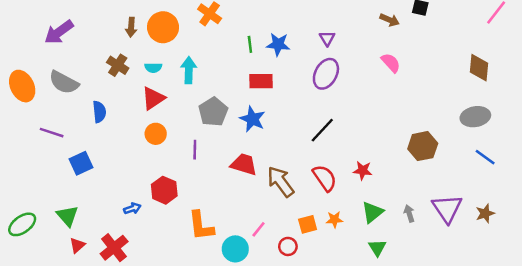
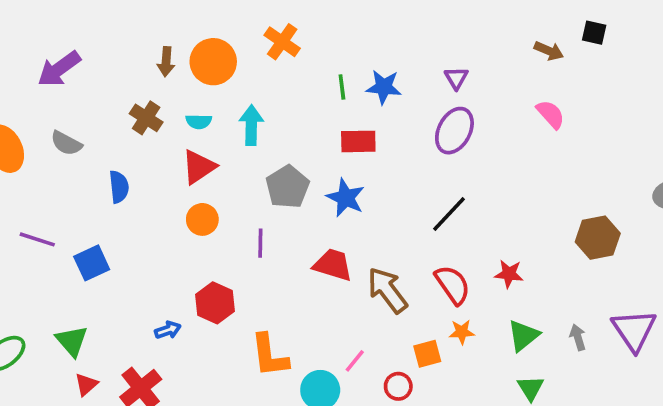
gray semicircle: (64, 82) -> (66, 143), size x0.7
purple line: (52, 133) -> (37, 239), moved
orange star: (334, 220) -> (462, 332), moved

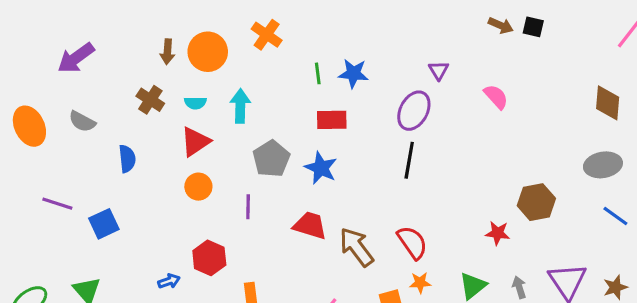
brown arrow: (549, 51) -> (501, 25), moved
purple triangle: (456, 78) -> (439, 70), moved
black line: (449, 214) -> (409, 160), moved, turned -33
red star: (509, 274) -> (498, 233), moved

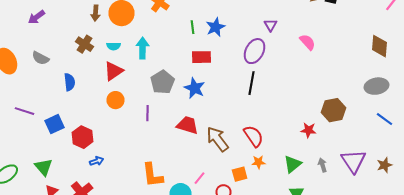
purple arrow: (76, 58) -> (36, 17), size x0.7
blue star: (353, 73) -> (216, 27), turned -30
red hexagon: (209, 258) -> (82, 137), moved

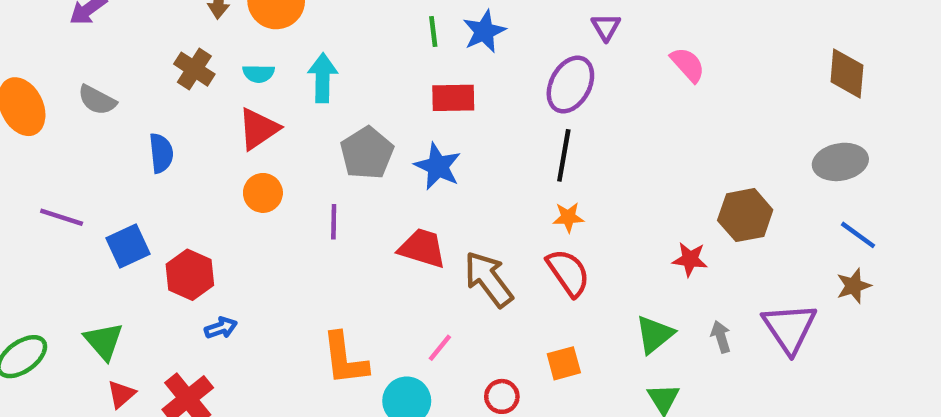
orange star: (258, 162) -> (568, 217), moved
brown star: (384, 165) -> (854, 286), moved
orange square: (240, 174) -> (564, 363), moved
pink line: (200, 178) -> (440, 348), moved

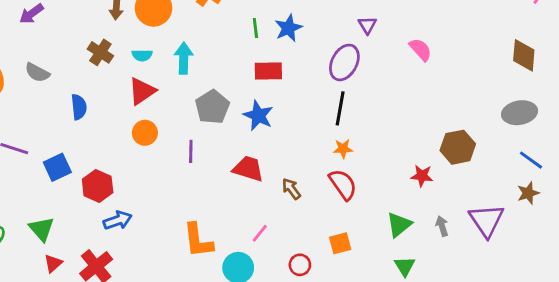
brown arrow: (489, 279) -> (291, 189), size x0.6
blue arrow: (221, 328) -> (118, 220), size x1.4

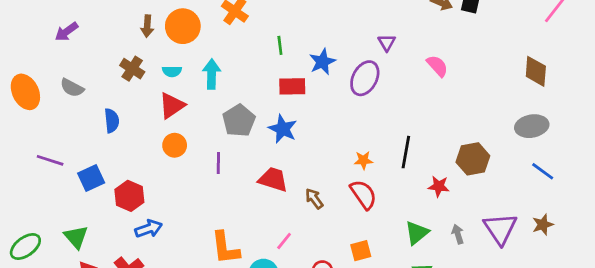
blue star: (288, 28) -> (322, 62), moved
black line: (340, 108) -> (406, 152), moved
brown star: (528, 193) -> (543, 225), moved

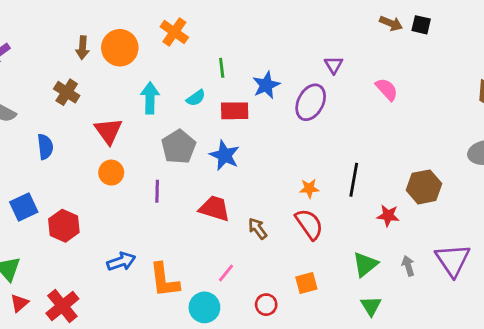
cyan semicircle: (172, 71) -> (196, 98), moved, turned -36
red triangle: (172, 106) -> (108, 131), turned -32
blue arrow: (149, 229) -> (121, 262), moved

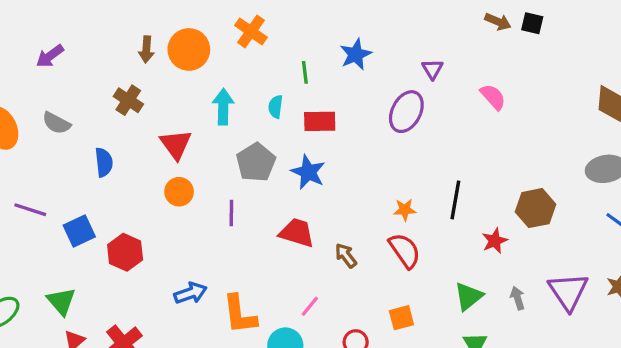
blue star: (266, 85) -> (356, 54), moved
cyan semicircle: (196, 98) -> (276, 107), turned 132
red star: (388, 216) -> (495, 241), turned -30

